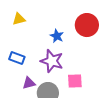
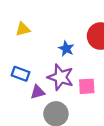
pink square: (75, 81) -> (87, 86), moved
purple triangle: (29, 83) -> (38, 92), moved

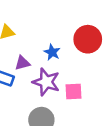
purple triangle: (38, 92) -> (22, 63), moved

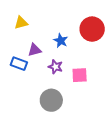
purple star: (46, 82) -> (55, 67), size x0.6

